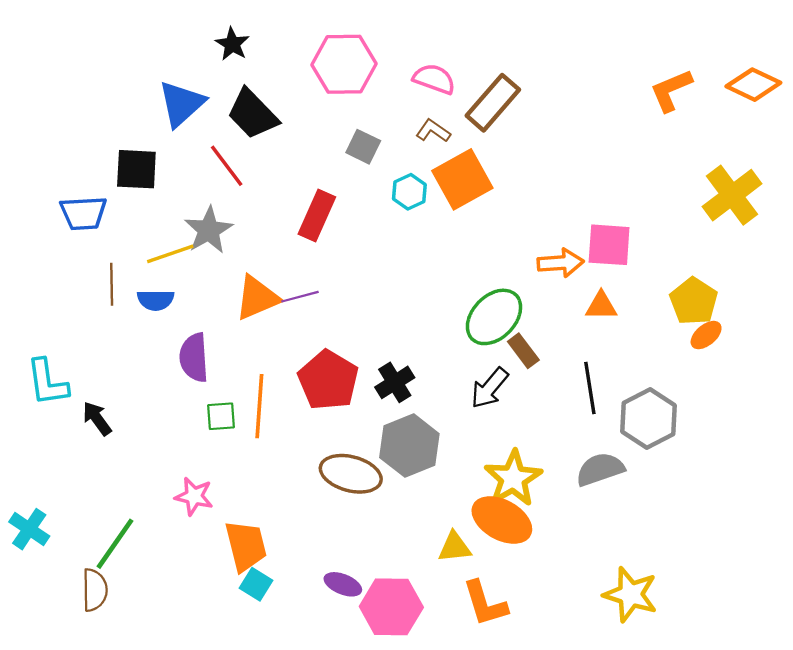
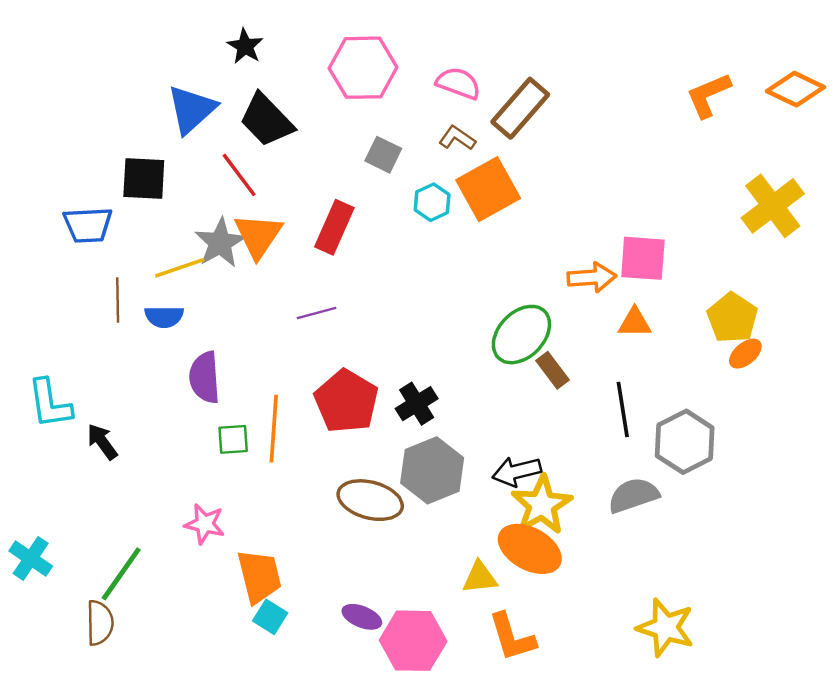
orange triangle: (257, 298) -> (258, 236), moved, turned -33
black arrow: (489, 388) -> (517, 472), moved, turned 36

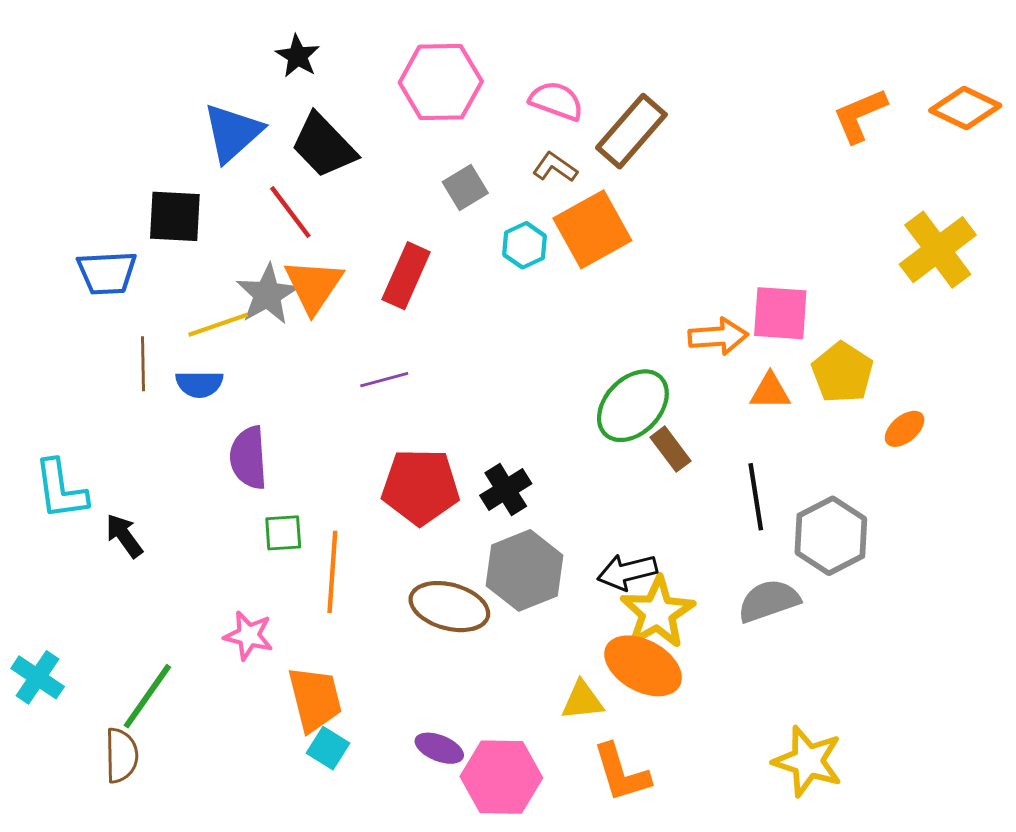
gray square: (383, 155) -> (465, 188), turned 33
yellow pentagon: (732, 318) -> (842, 372), moved
red pentagon: (346, 401) -> (420, 487), turned -30
orange line: (274, 429) -> (332, 572), moved

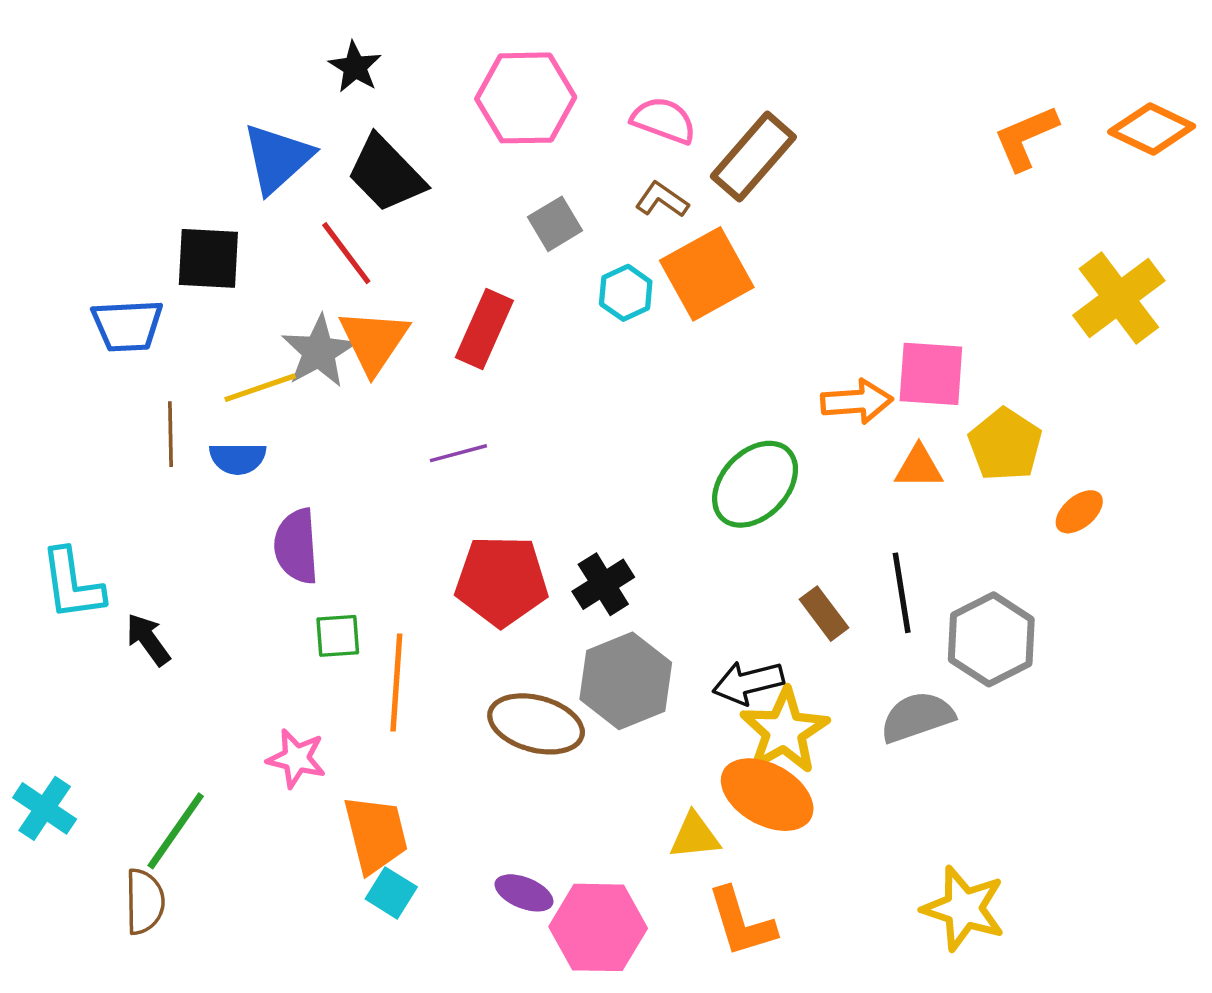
brown rectangle: (670, 449) -> (824, 614), moved

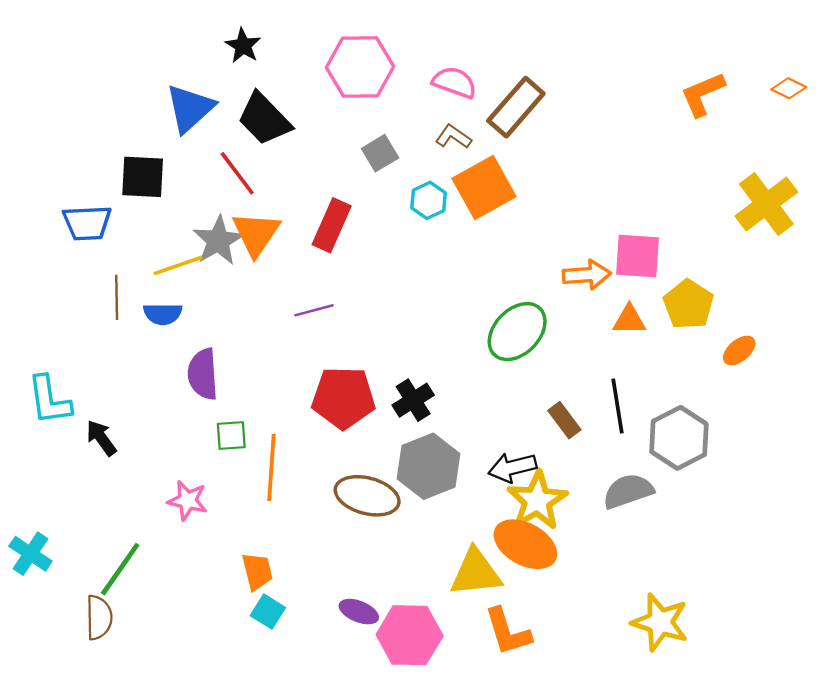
orange diamond: (1152, 129) -> (789, 88), size x0.6
pink star: (296, 758) -> (188, 501), moved
orange trapezoid: (376, 834) -> (257, 571), size x0.7
yellow triangle: (695, 836) -> (476, 573), size x1.5

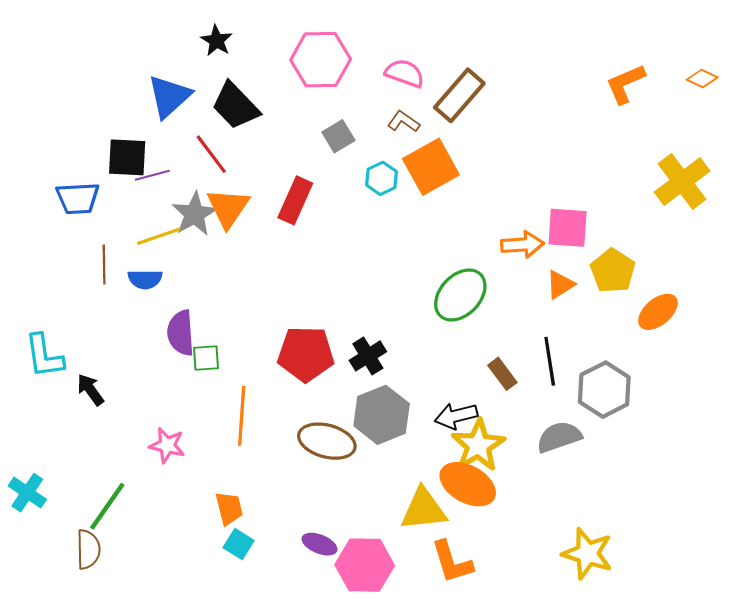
purple line: (314, 310) -> (152, 175), moved
orange triangle: (629, 320) -> (560, 285), turned -32
orange ellipse: (739, 350) -> (658, 312), size x1.4
green square: (231, 436) -> (206, 358), moved

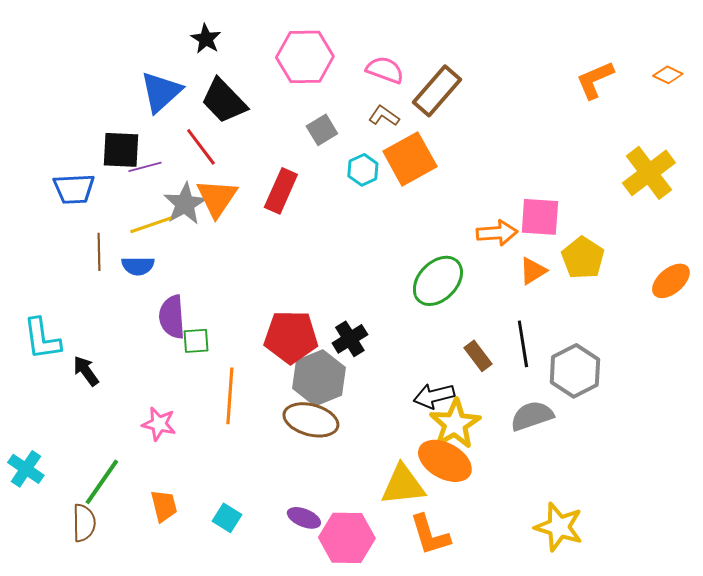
orange ellipse: (658, 312) -> (671, 281), moved
gray hexagon: (382, 415) -> (319, 378), moved
orange trapezoid: (229, 508) -> (164, 506), moved

